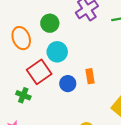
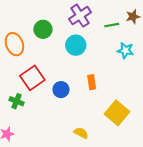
cyan circle: (57, 52) -> (76, 45), moved
orange rectangle: (90, 76) -> (92, 82), moved

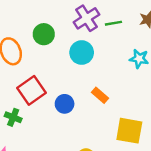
green line: (112, 25) -> (113, 23), moved
orange rectangle: (92, 82) -> (100, 95), turned -40
yellow square: (117, 113) -> (129, 131), turned -30

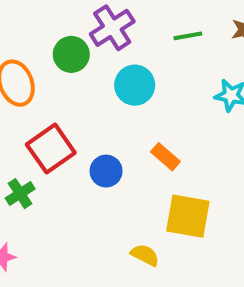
purple cross: (87, 18) -> (112, 28), moved
green cross: (13, 117) -> (20, 194), turned 35
yellow square: (129, 131) -> (188, 216), moved

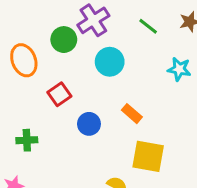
green line: (188, 36) -> (148, 26), turned 48
red square: (51, 149) -> (59, 94), moved, size x0.7
green cross: (20, 194) -> (27, 140), turned 30

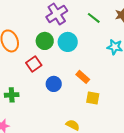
green circle: (64, 40) -> (45, 41), moved
yellow square: (148, 156) -> (93, 98), moved, size x0.6

